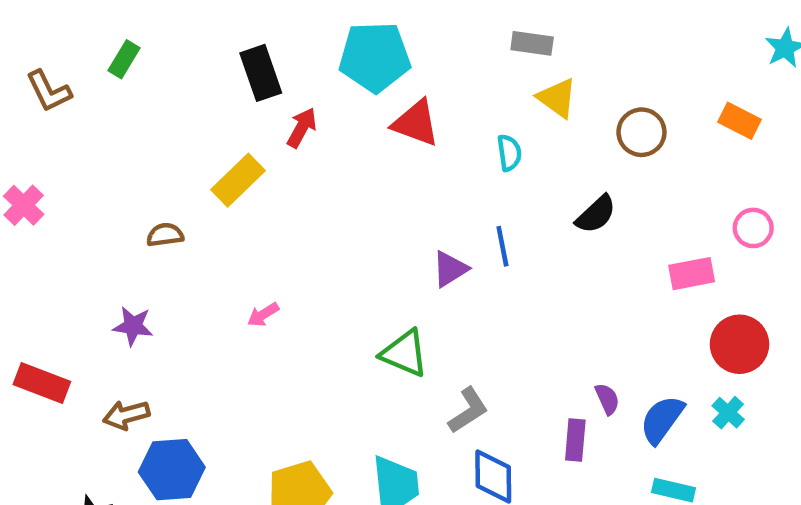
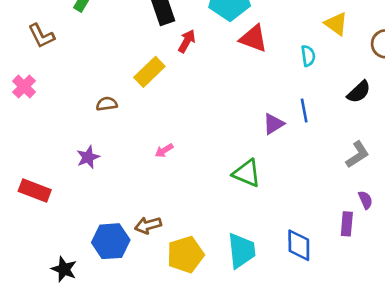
brown L-shape: (49, 91) -> (41, 36), moved
purple star: (133, 326) -> (88, 157), turned -30
gray L-shape: (468, 410) -> (357, 155), moved
brown arrow: (126, 415) -> (148, 225), moved

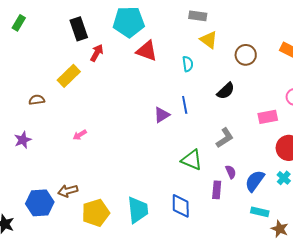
green triangle: (247, 173) -> (192, 160), moved

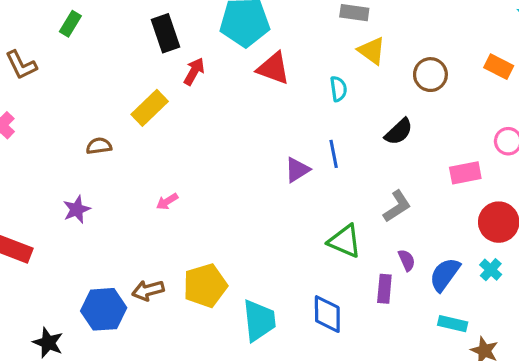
yellow pentagon: (96, 213) -> (205, 286), moved

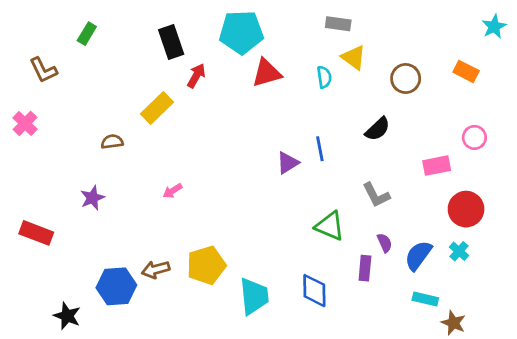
red triangle: (273, 68) -> (267, 73), turned -36
cyan semicircle: (338, 89) -> (324, 77), moved
gray L-shape: (397, 206) -> (376, 195), turned 96

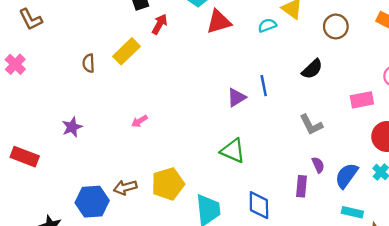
cyan semicircle: (324, 77) -> (267, 25), turned -102
brown semicircle: (112, 142) -> (89, 63), moved, turned -84
green triangle: (330, 226) -> (233, 151), moved

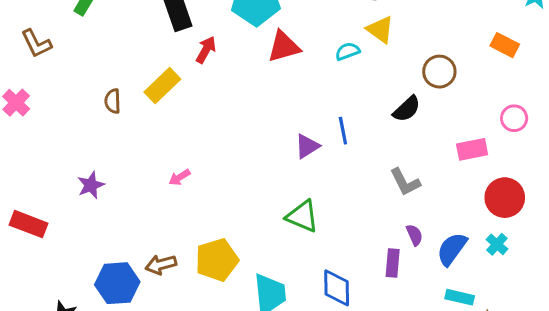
brown circle: (336, 26) -> (439, 72), moved

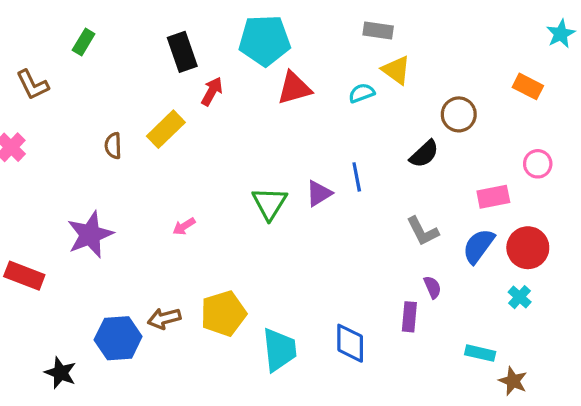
purple star: (91, 185) -> (90, 235), size x1.6
green triangle: (302, 216) -> (269, 203), moved, turned 39
blue semicircle: (452, 249) -> (478, 246), moved

